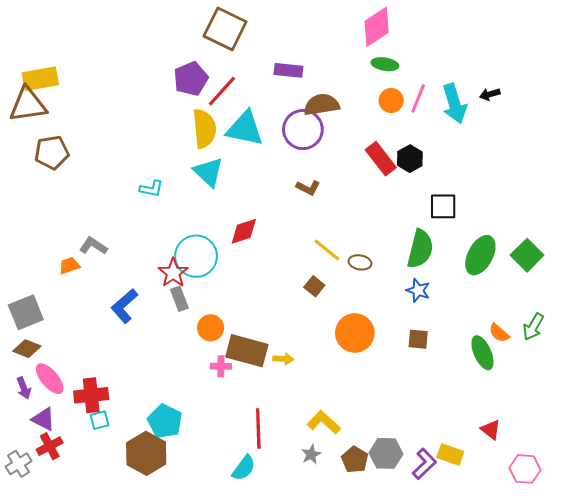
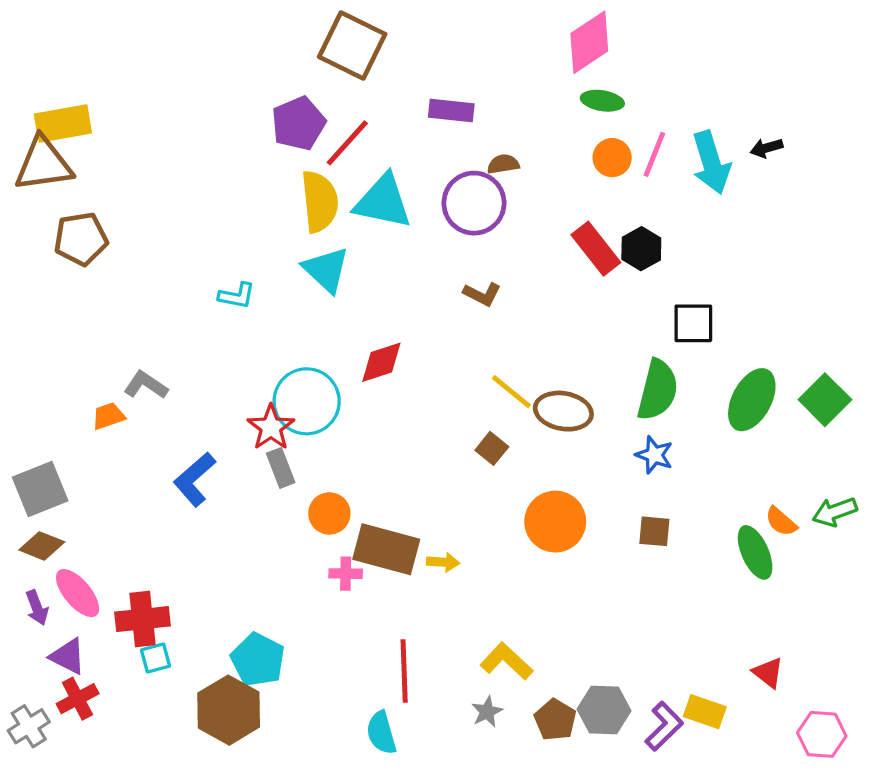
brown semicircle: (322, 105) -> (503, 164), size x0.6
brown ellipse: (360, 262) -> (563, 411), size x1.6
green arrow: (533, 327) -> (835, 512), turned 40
cyan semicircle: (244, 468) -> (381, 733), turned 128

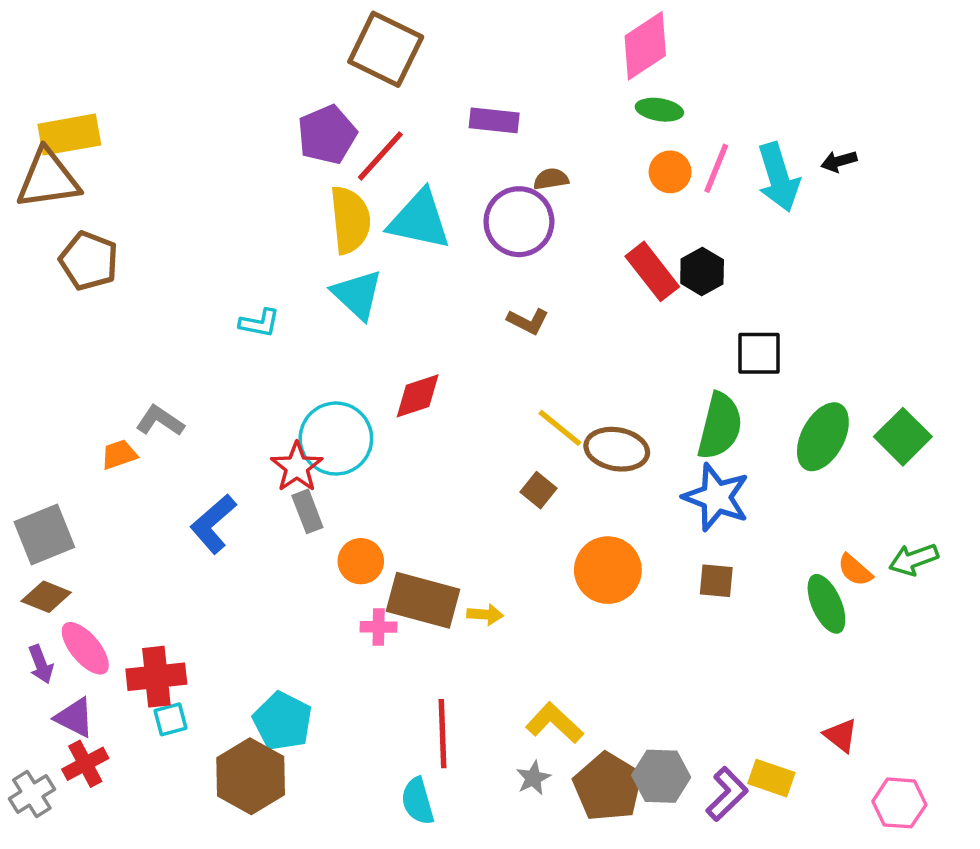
brown pentagon: (81, 239) -> (89, 261), turned 30
blue star: (654, 455) -> (716, 497), size x1.6
brown pentagon: (555, 720) -> (608, 787), size x1.5

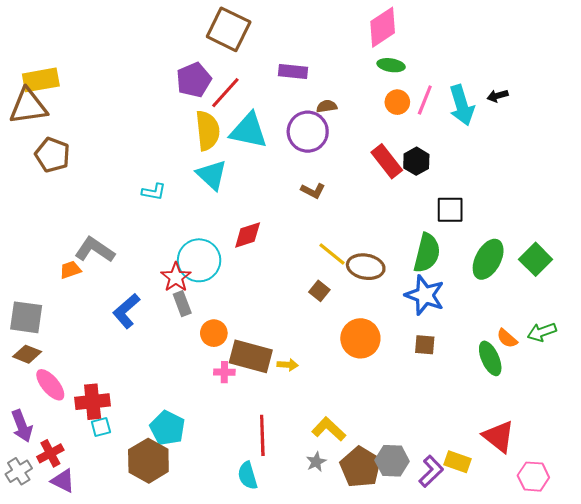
gray L-shape: (160, 421) -> (95, 250), size x1.4
gray square: (44, 535) -> (26, 317), turned 30
purple arrow: (41, 664) -> (22, 426), moved, size x1.4
purple triangle: (75, 718) -> (63, 481), moved
red triangle: (841, 735) -> (499, 436), size x1.6

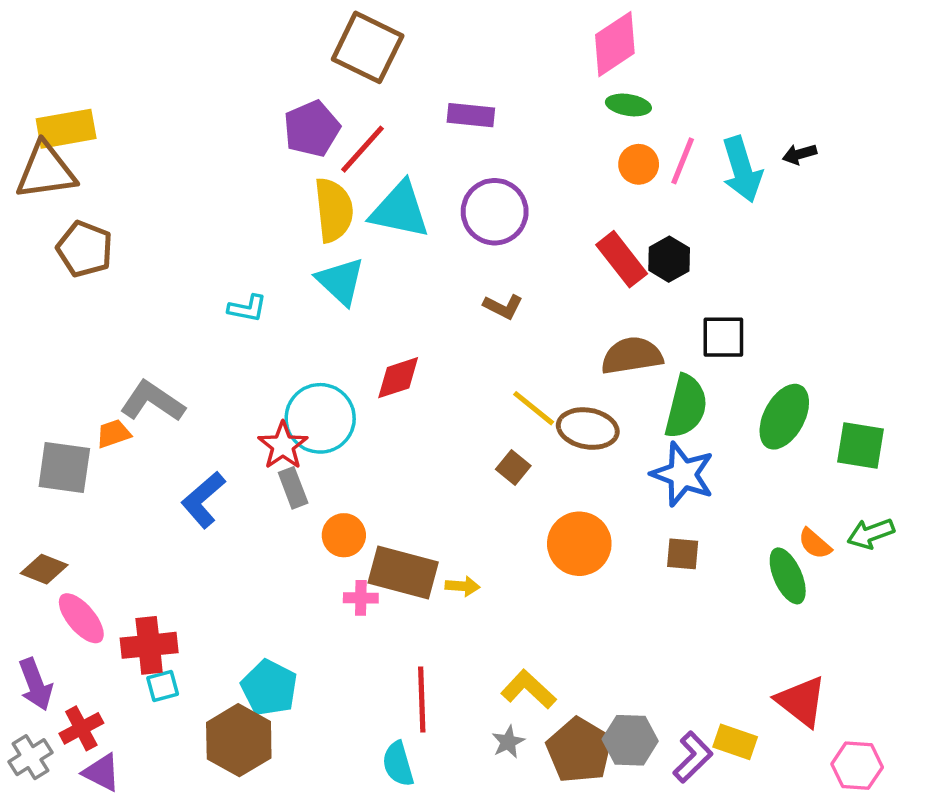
brown semicircle: (327, 106) -> (632, 356), moved, size x1.8
green square: (536, 259) -> (860, 445), moved, turned -36
gray square: (26, 317) -> (64, 467), moved

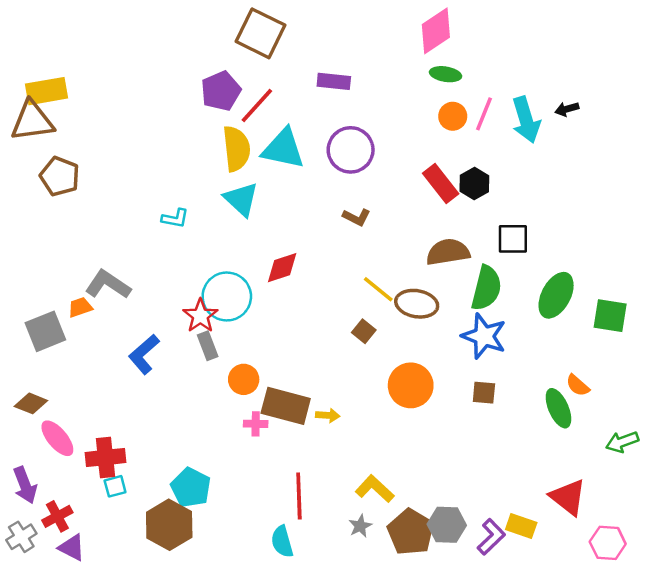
gray square: (64, 467) -> (45, 331), turned -30
green arrow: (871, 534) -> (622, 442), moved

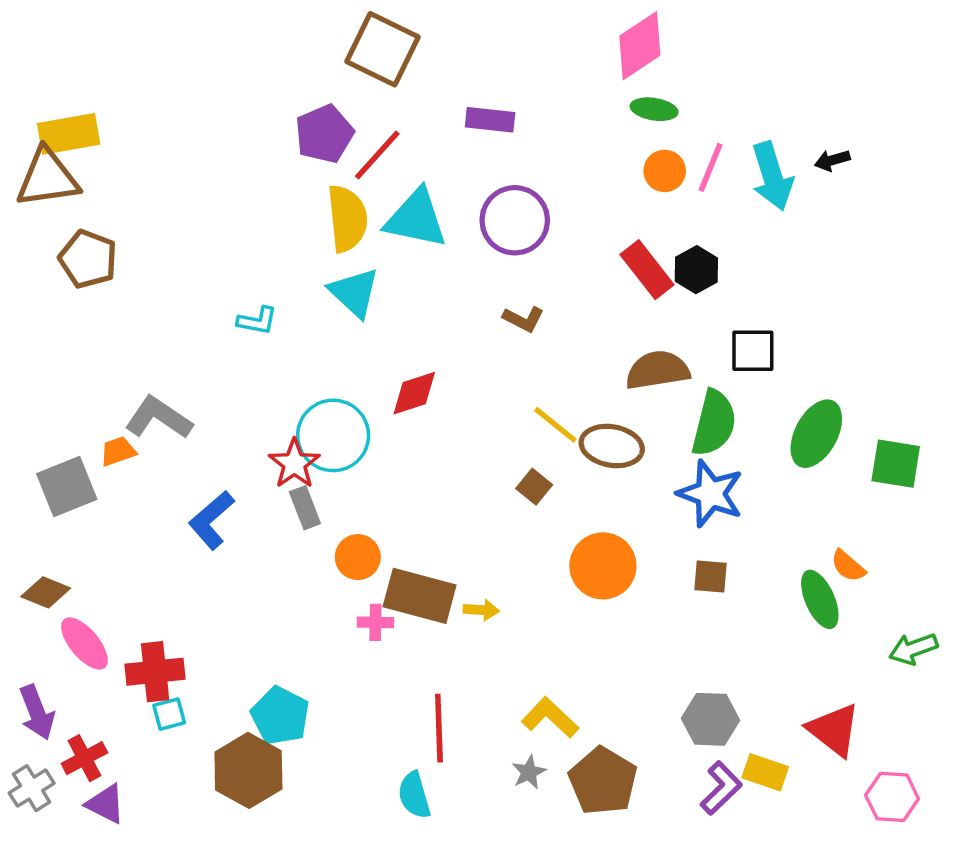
gray hexagon: (447, 525) -> (710, 719), moved

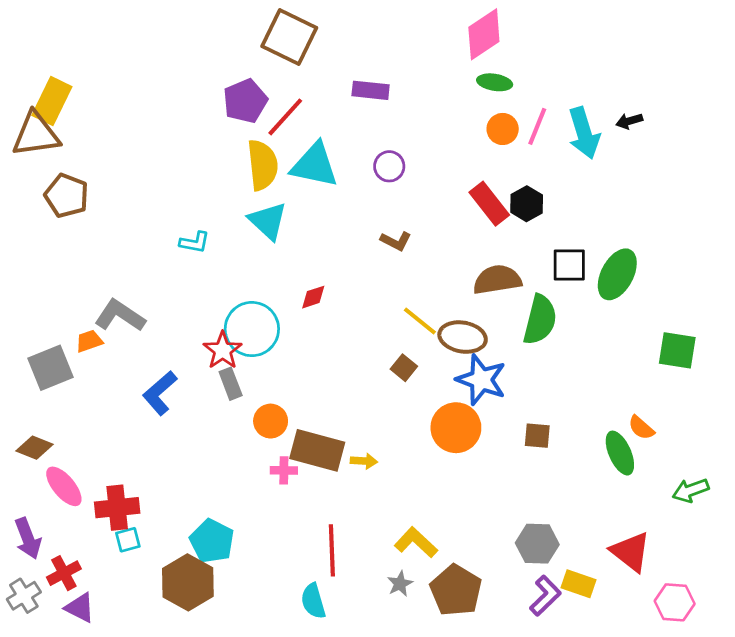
yellow rectangle: (69, 134) -> (52, 101), turned -54
purple circle: (515, 220) -> (389, 166), size x0.6
red diamond: (414, 393) -> (313, 297), size x0.7
green ellipse: (816, 434) -> (617, 274), moved
blue star: (710, 494) -> (481, 380), moved

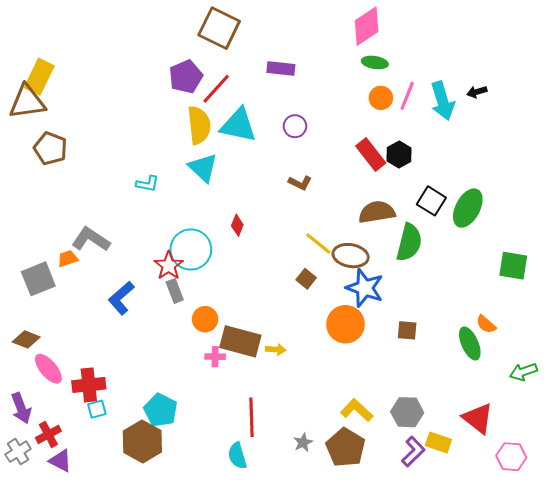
black square: (569, 265) -> (431, 201), turned 32
red diamond: (313, 297) -> (237, 225), turned -50
yellow L-shape: (416, 542) -> (357, 410), moved

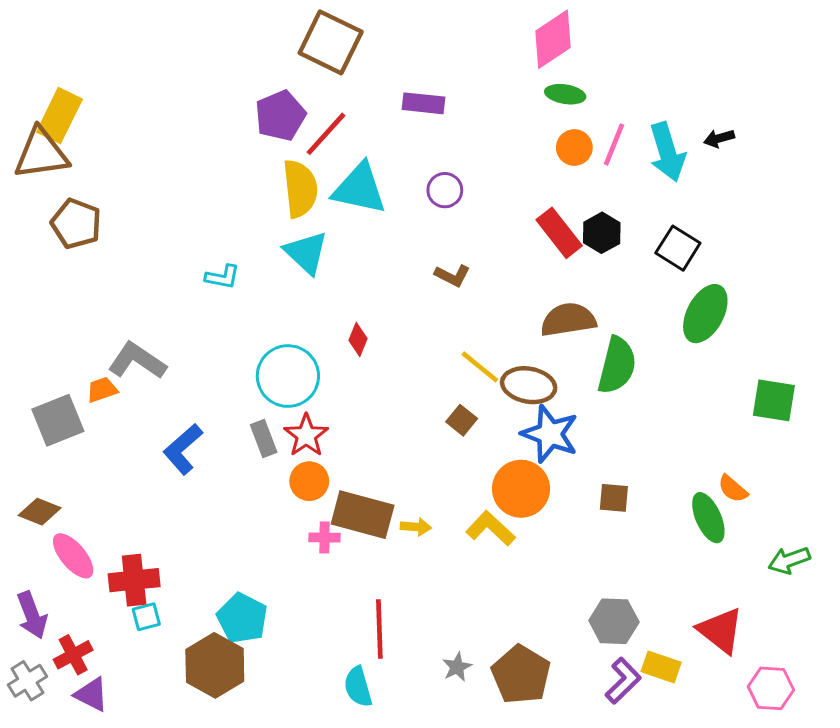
black square: (431, 201) -> (678, 248), moved
red star: (169, 266) -> (306, 435), moved
yellow L-shape: (357, 410) -> (491, 528), moved

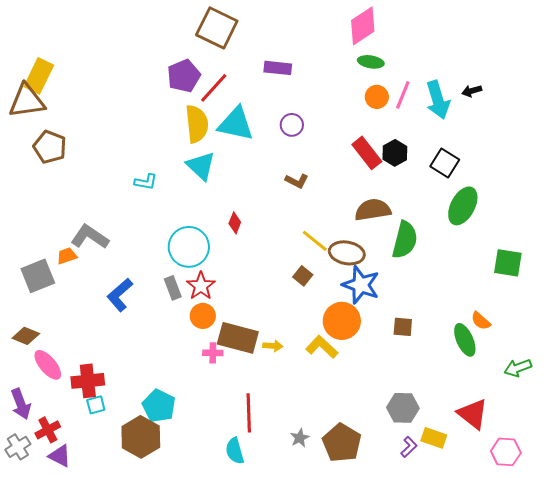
purple L-shape: (623, 681) -> (409, 447), size x0.7

